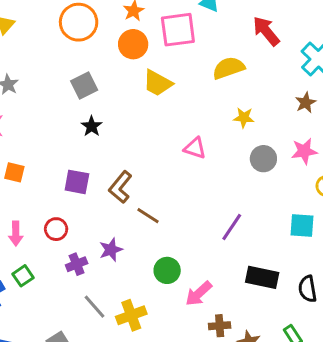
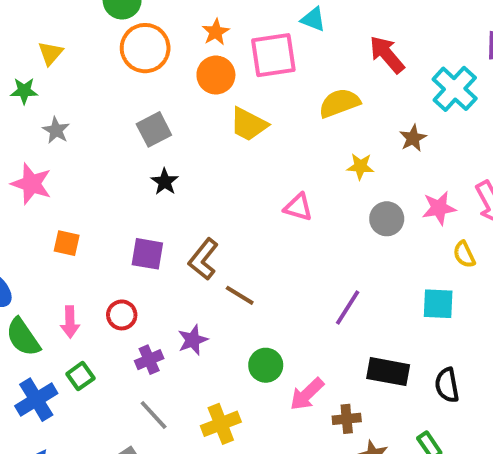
brown star: (306, 103) -> (413, 138), moved
gray line: (94, 307) -> (154, 415), moved
brown cross: (220, 326) -> (347, 419), moved

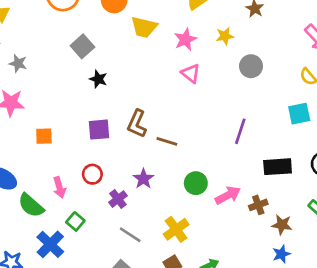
pink triangle: (298, 207) -> (191, 73), turned 36
pink star: (439, 208) -> (185, 39), moved
pink arrow: (307, 394) -> (228, 195), turned -150

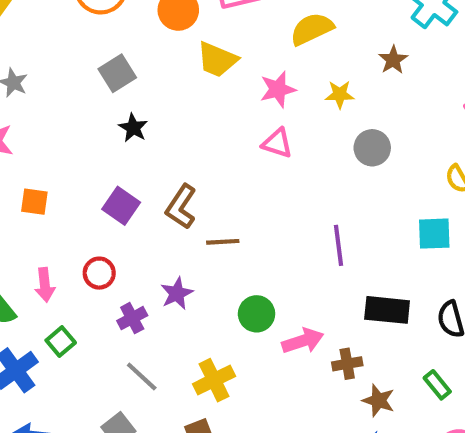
pink triangle: (191, 73) -> (277, 143), turned -30
purple square: (99, 130) -> (121, 206), turned 30
purple line: (240, 131) -> (338, 245), turned -35
brown line: (167, 141) -> (223, 242), turned -30

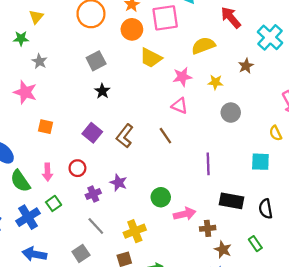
brown line: (223, 242) -> (165, 136), moved, turned 54
purple star: (177, 293) -> (119, 183), turned -30

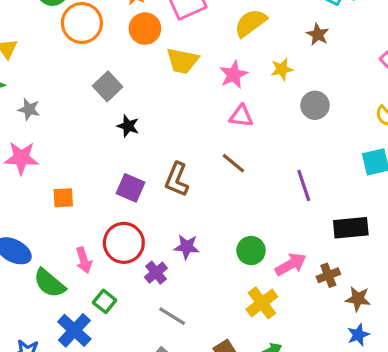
red circle: (77, 168) -> (124, 243), size x1.6
yellow cross: (135, 231) -> (262, 303), moved

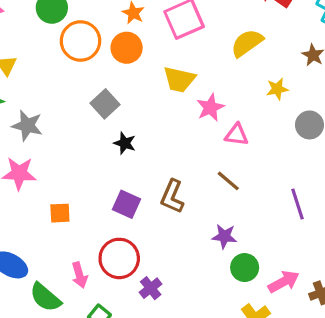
orange circle: (145, 29) -> (127, 48), moved
pink star: (234, 75) -> (210, 108), moved
gray star: (29, 109) -> (27, 126), size x1.4
purple star: (187, 247) -> (224, 236), moved

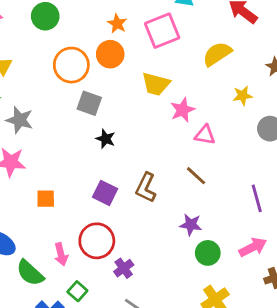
orange circle: (80, 41) -> (71, 65), moved
gray square: (105, 104) -> (89, 103), turned -30
pink arrow: (284, 282) -> (253, 247), moved

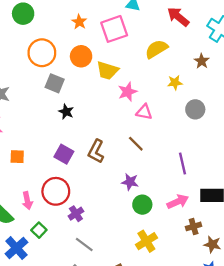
orange circle: (110, 54) -> (81, 56), moved

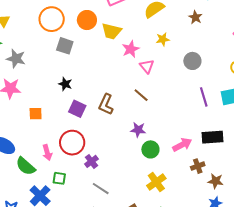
yellow star: (175, 83) -> (163, 39), moved
black star: (66, 112) -> (65, 84), moved
pink triangle: (144, 112) -> (147, 66), turned 42
purple line: (182, 164) -> (204, 97), moved
green square: (39, 230) -> (59, 178), turned -32

